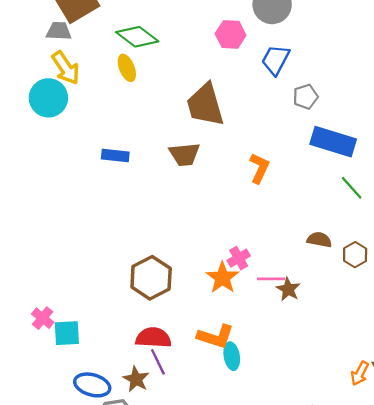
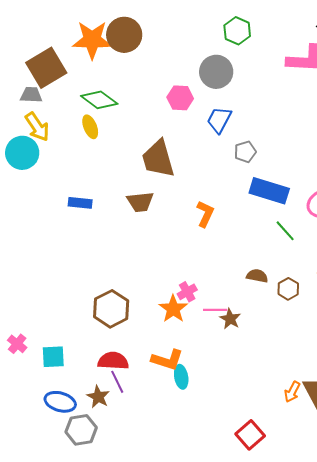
cyan square: (67, 333) -> (53, 357), moved

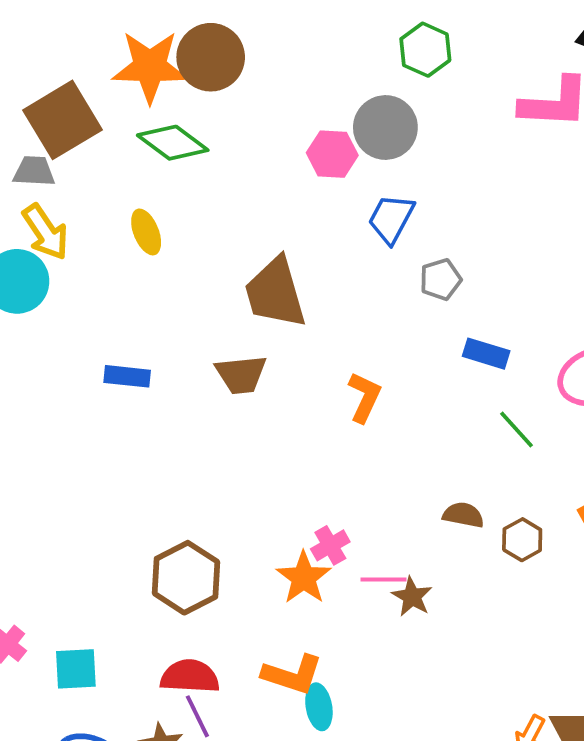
pink hexagon: (180, 98) -> (332, 154), moved
green diamond: (99, 100) -> (173, 143), moved
blue rectangle: (269, 191) -> (486, 354), size x0.6

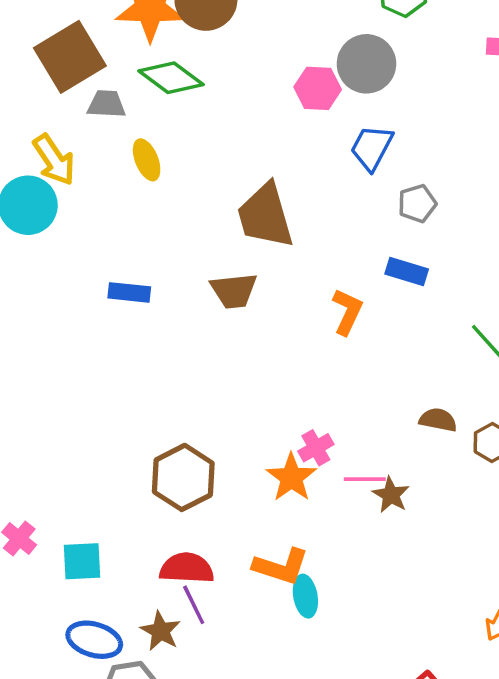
gray trapezoid: (34, 171) -> (106, 104), moved
blue rectangle: (486, 354) -> (407, 272), moved

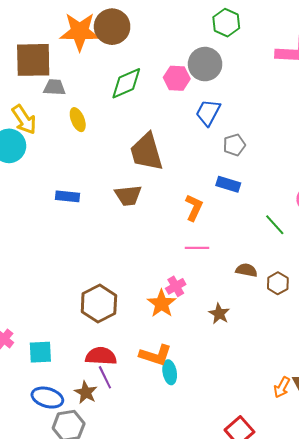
brown square: (70, 57) -> (33, 60), turned 30
green diamond: (171, 78) -> (126, 83), moved, turned -60
pink line: (365, 479) -> (197, 248), moved

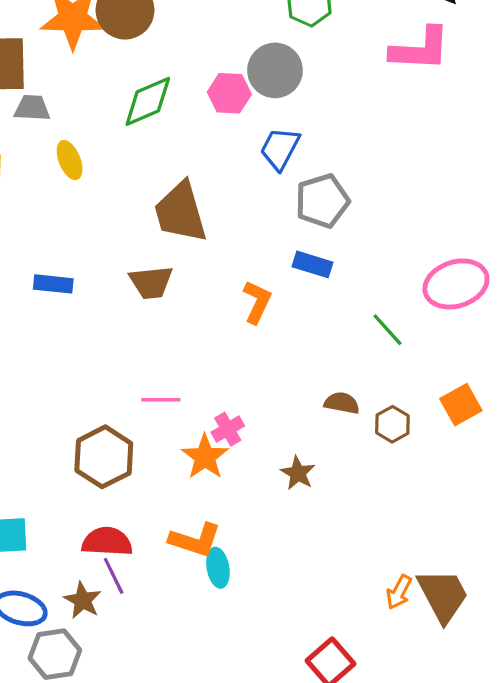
gray pentagon: (234, 145) -> (322, 201), size x1.5
pink line: (197, 248) -> (161, 400), moved

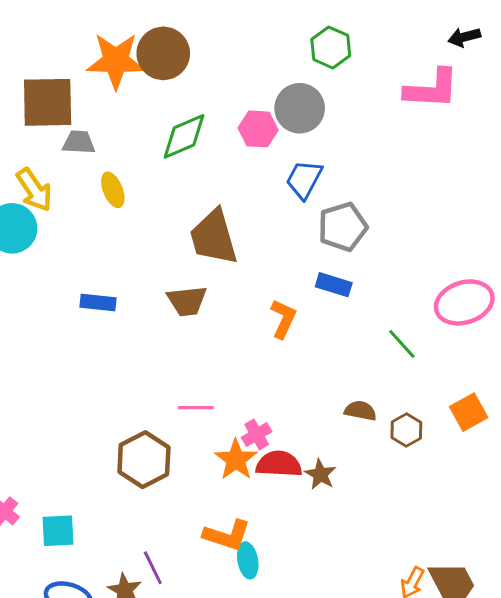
red semicircle: (107, 542) -> (279, 464), moved

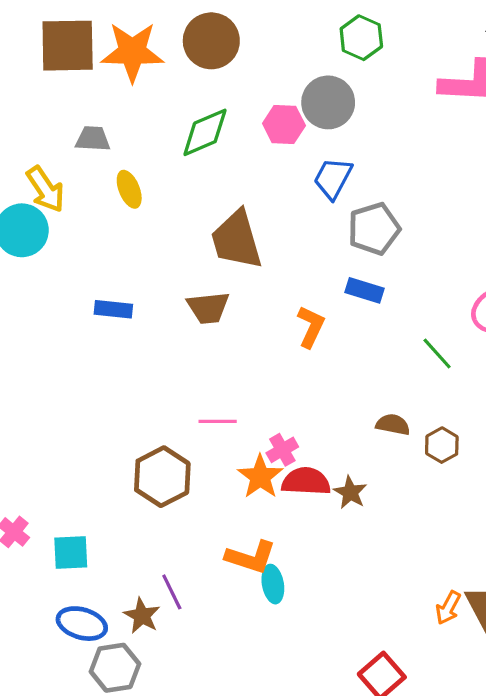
brown circle: (163, 53) -> (211, 41), moved
brown square: (48, 102) -> (68, 46), moved

